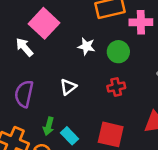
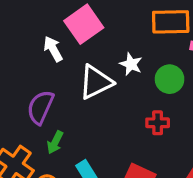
white triangle: (68, 87) -> (96, 82), moved, size x1.6
green arrow: (49, 126) -> (55, 142), moved

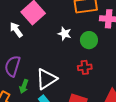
white triangle: (96, 82) -> (46, 79), moved

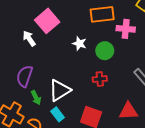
green arrow: (24, 86) -> (36, 98), turned -48

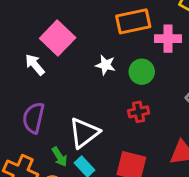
green arrow: (36, 98) -> (60, 157), moved

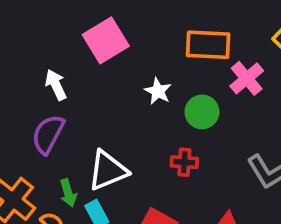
pink cross: (168, 39) -> (247, 78), turned 35
white arrow: (35, 65) -> (56, 85), moved

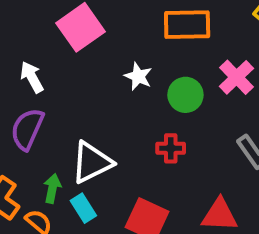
pink cross: (247, 78) -> (237, 77), moved
green arrow: (68, 193) -> (52, 188), turned -148

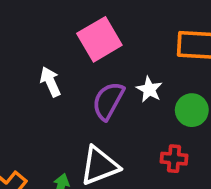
purple semicircle: (27, 129) -> (108, 101), moved

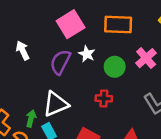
pink square: (99, 39) -> (71, 24), moved

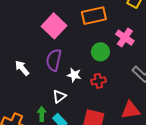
white arrow: (23, 51) -> (22, 68), moved
white star: (87, 54) -> (74, 75), moved
white triangle: (56, 104) -> (59, 96), size x0.6

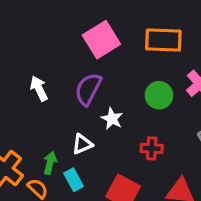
red cross: (98, 81) -> (152, 148), moved

